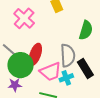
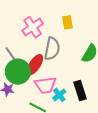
gray semicircle: (68, 56) -> (52, 49), moved
cyan cross: (66, 78) -> (59, 95), turned -32

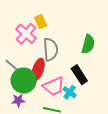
yellow rectangle: (67, 22) -> (41, 22), moved
black rectangle: (80, 90) -> (79, 75), moved

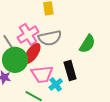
pink cross: (26, 34) -> (28, 35), moved
gray semicircle: (51, 49) -> (50, 38), turned 65

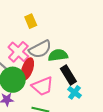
green semicircle: (87, 44) -> (58, 55), moved, turned -114
cyan cross: (56, 84) -> (74, 92), moved

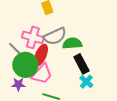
pink cross: (18, 52) -> (33, 37), turned -30
pink trapezoid: (43, 86) -> (42, 74), moved, turned -30

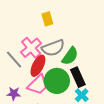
pink cross: (33, 37) -> (31, 48), turned 30
green semicircle: (72, 43) -> (70, 56), turned 126
green circle: (25, 65) -> (57, 81), moved

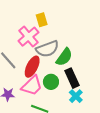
pink cross: (31, 48) -> (28, 37), moved
green circle: (57, 81) -> (51, 82), size x0.6

